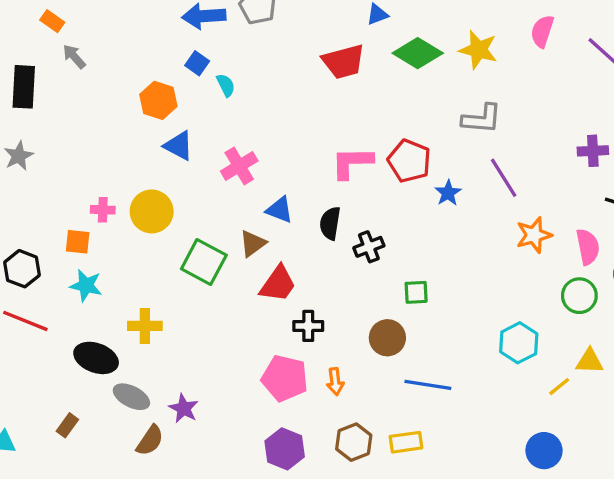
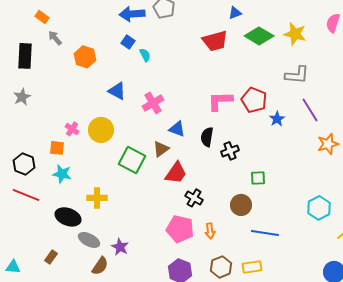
orange hexagon: (158, 100) -> (85, 57), moved
pink cross: (103, 210) -> (72, 129), turned 32
black cross: (308, 326) -> (194, 198), turned 30

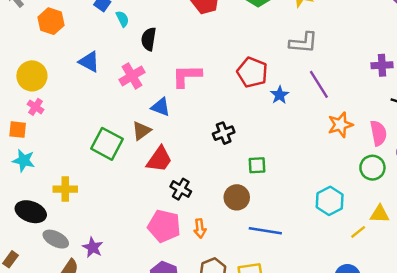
pink L-shape: (220, 101) -> (187, 76), moved
yellow circle: (101, 130) -> (32, 76), moved
black semicircle: (207, 137) -> (149, 39), moved

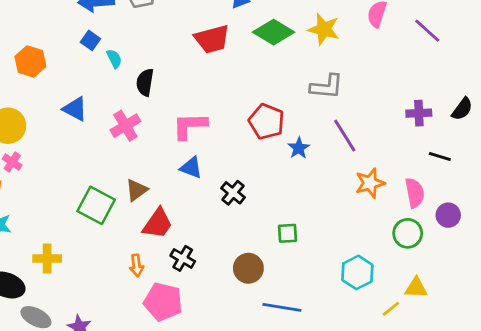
blue triangle: (161, 107) -> (191, 168), moved
black cross: (224, 133) -> (233, 193), turned -30
green square: (257, 165) -> (287, 233), moved
orange arrow: (200, 228) -> (137, 265), moved

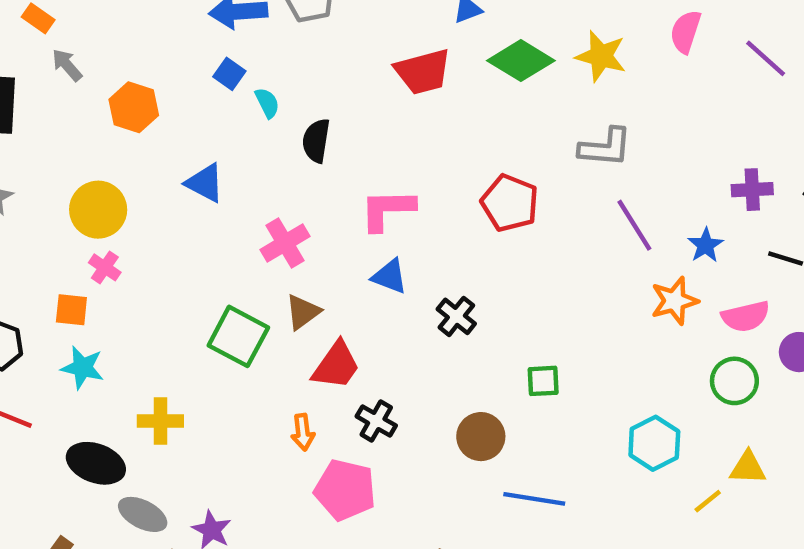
pink cross: (125, 126) -> (285, 243), moved
blue star: (299, 148) -> (706, 245), moved
pink semicircle: (415, 193) -> (746, 316), turned 88

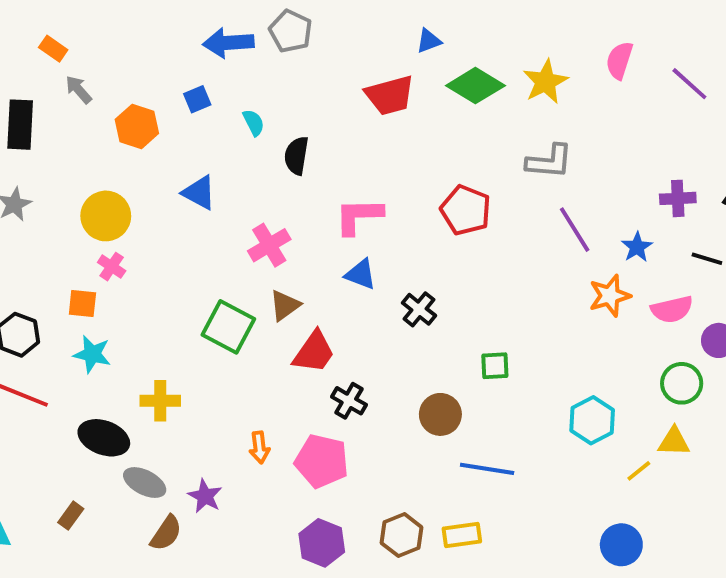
yellow star: (601, 56) -> (545, 82), turned 30
blue square: (229, 74) -> (197, 99), moved, turned 32
green circle: (734, 381) -> (682, 383), moved
orange arrow: (303, 432) -> (259, 447), moved

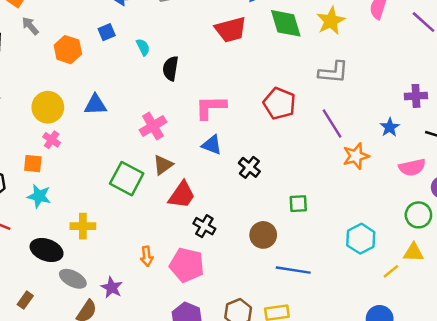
green diamond: (475, 86) -> (286, 23), turned 42
blue triangle: (199, 193) -> (95, 105), moved, turned -30
purple line: (575, 230) -> (332, 124), moved
orange star: (610, 296) -> (356, 156), moved

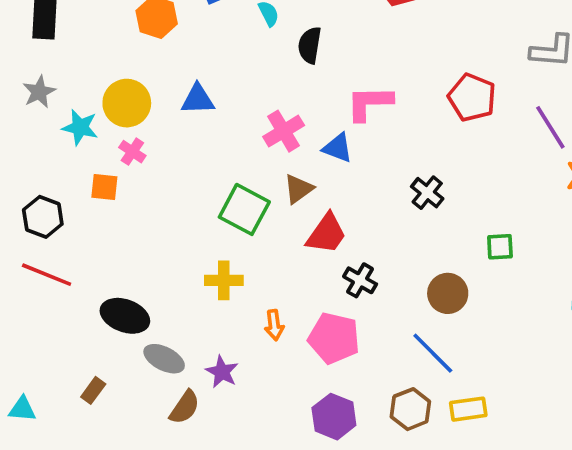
blue triangle: (212, 145) -> (338, 148), moved
cyan star: (39, 196) -> (80, 127), moved
yellow cross: (83, 226) -> (224, 280), moved
blue line: (293, 270) -> (433, 353), moved, turned 36

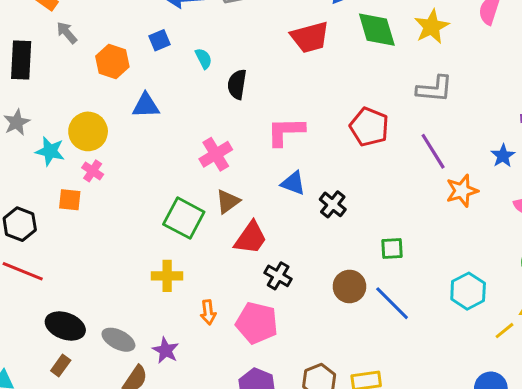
blue triangle: (198, 99) -> (146, 106), moved
blue triangle: (338, 148) -> (293, 183), moved
black ellipse: (125, 316) -> (65, 326), moved
blue line: (433, 353) -> (392, 303), moved

